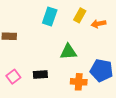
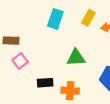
pink square: (13, 77) -> (20, 61), moved
orange cross: (79, 82) -> (70, 91), moved

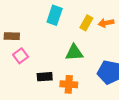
yellow rectangle: (88, 18) -> (86, 23), moved

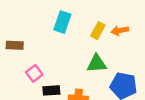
green triangle: (74, 53) -> (97, 64), moved
pink square: (21, 56) -> (34, 73), moved

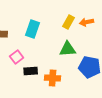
cyan rectangle: (62, 22) -> (33, 29), moved

